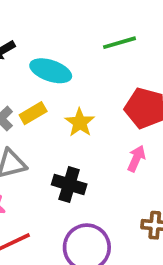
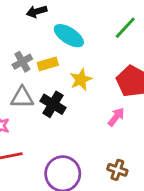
green line: (120, 43) -> (125, 28), turned -45
black cross: (69, 184) -> (53, 104), moved

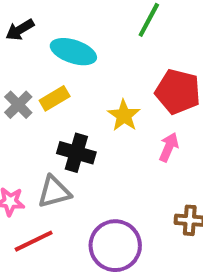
yellow star: (81, 80) -> (124, 116), moved
gray triangle: (22, 97) -> (54, 192), moved

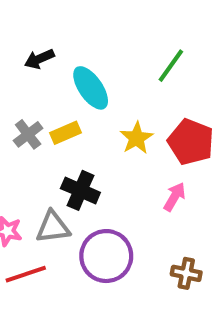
cyan ellipse: (73, 52) -> (91, 88), turned 30
yellow star: (124, 116) -> (137, 138), moved
purple circle: (115, 246) -> (106, 256), moved

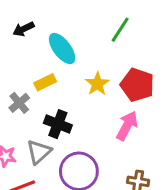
gray cross: (28, 134) -> (19, 103), moved
pink arrow: (175, 197) -> (127, 126), size x1.4
gray triangle: (53, 227) -> (39, 152), turned -32

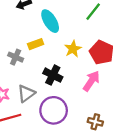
gray cross: (19, 103) -> (16, 57), turned -32
black cross: (58, 124) -> (53, 75), moved

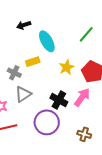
black cross: (53, 75) -> (59, 100), moved
gray triangle: (26, 94) -> (23, 94), moved

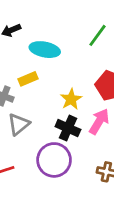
cyan ellipse: (47, 41) -> (45, 50), turned -45
yellow star: (67, 67) -> (71, 99), moved

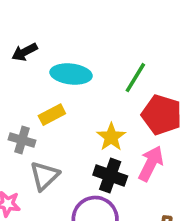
green line: (98, 35) -> (135, 78), moved

